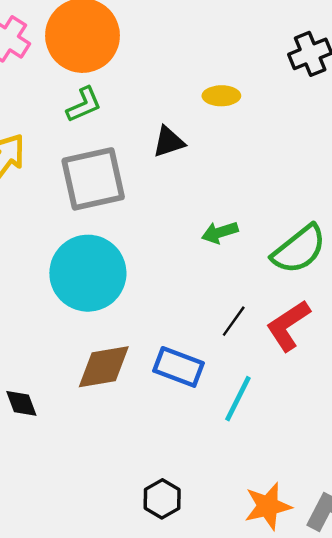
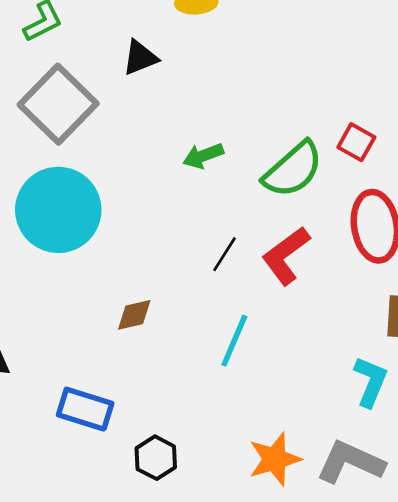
gray square: (93, 179) -> (58, 104), turned -30
brown diamond: (104, 367) -> (134, 315), moved, size x0.6
blue rectangle: (179, 367) -> (85, 409), moved

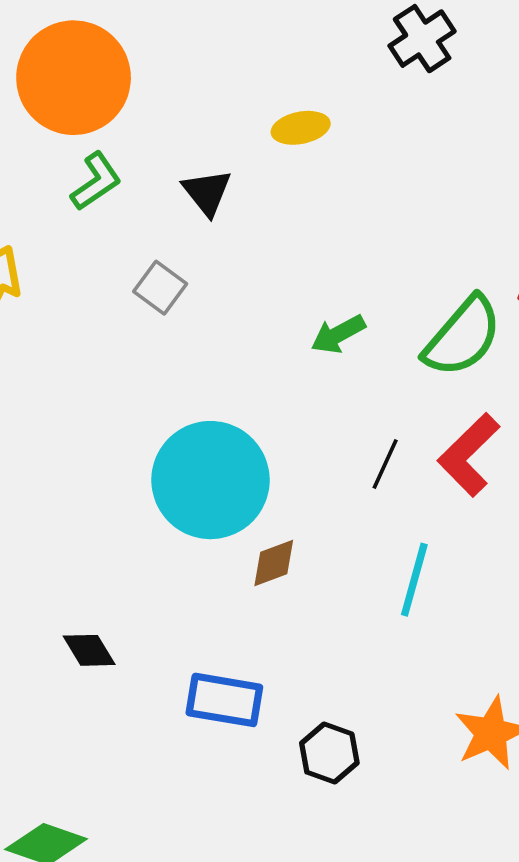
black triangle: (140, 58) -> (207, 192), moved, turned -39
gray square: (58, 104) -> (160, 288), moved, size x0.5
cyan circle: (58, 210) -> (210, 480), moved

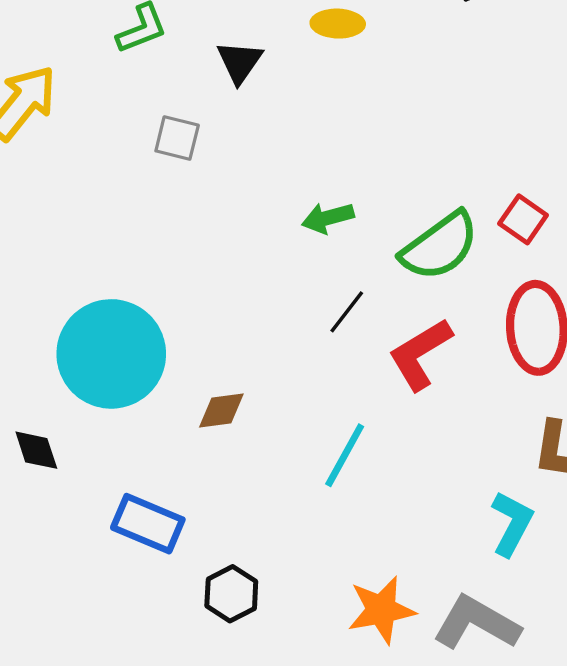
gray square: (160, 288) -> (177, 138), turned -36
black line: (385, 464) -> (347, 312), moved
cyan circle: (210, 480) -> (111, 354), moved

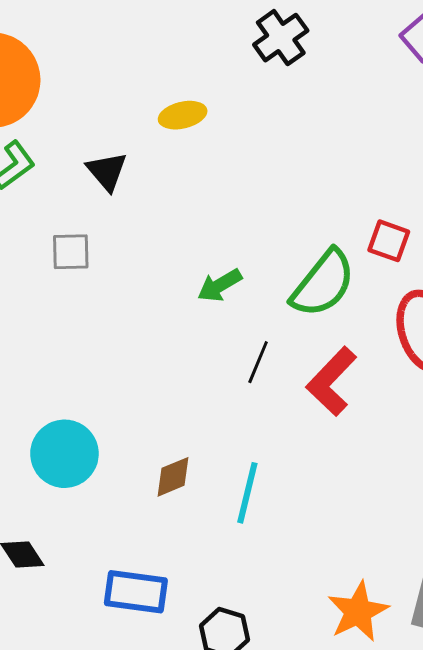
cyan circle: (111, 354) -> (64, 454), size x0.7
cyan line: (345, 455) -> (247, 493), moved

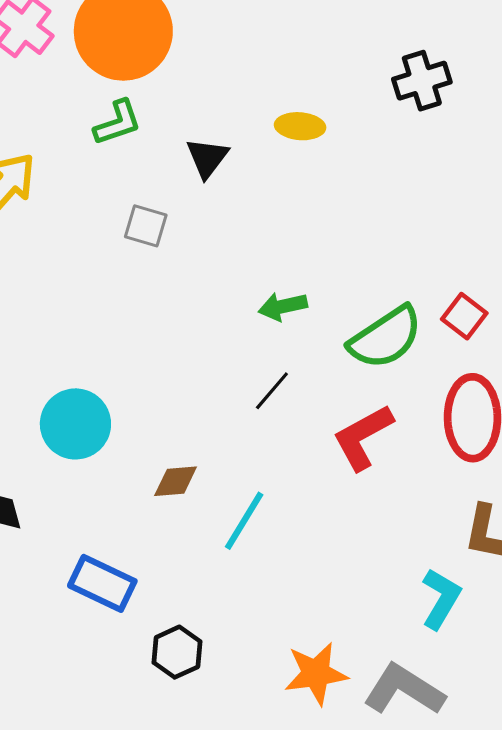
black line: (258, 362) -> (272, 391), moved

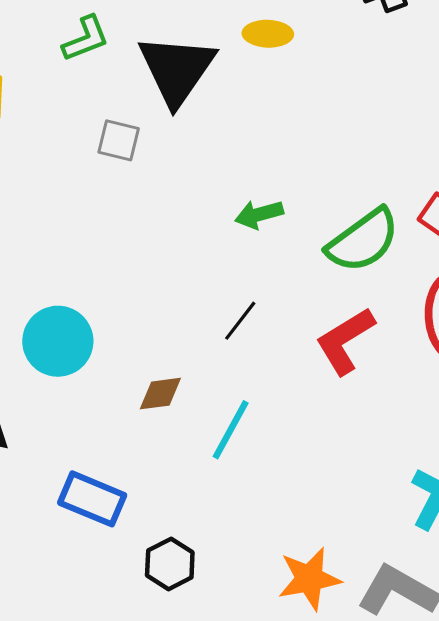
black triangle: (207, 158) -> (177, 70), size x1.8
black line: (272, 391) -> (240, 321), moved

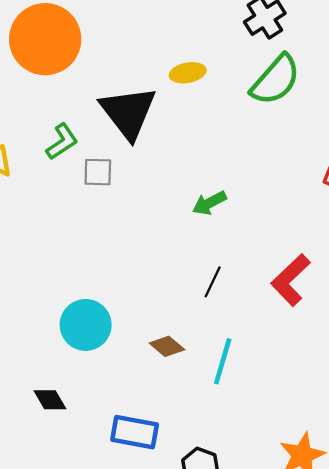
green L-shape: (86, 39) -> (62, 142), moved
green semicircle: (363, 240) -> (275, 80), moved
brown diamond: (160, 394) -> (167, 346), turned 60

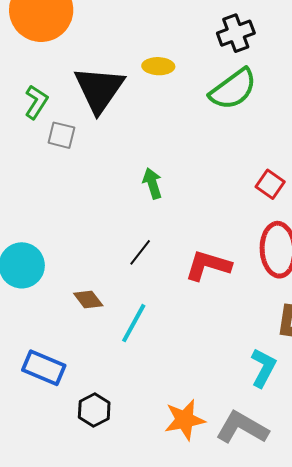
green L-shape: (62, 142) -> (36, 102), turned -36
green arrow: (209, 203) -> (152, 183), turned 88
red L-shape: (291, 280) -> (208, 265), turned 48

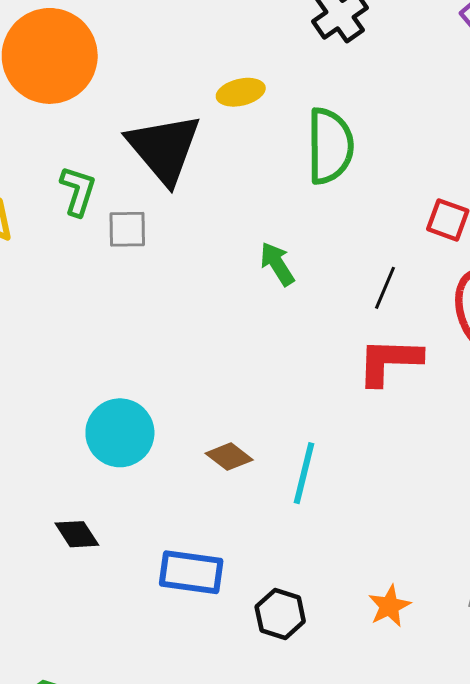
green semicircle: (233, 89) -> (330, 146), moved, turned -39
black line: (140, 252) -> (385, 288), moved
orange star: (185, 420) -> (389, 606), moved, size x0.7

